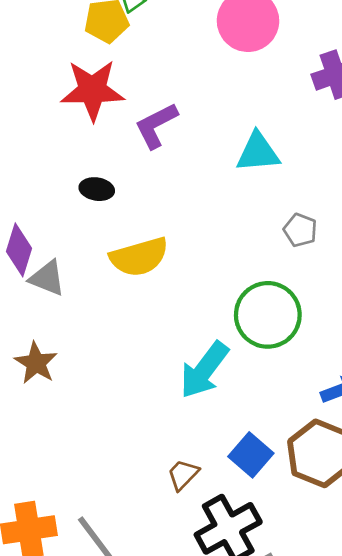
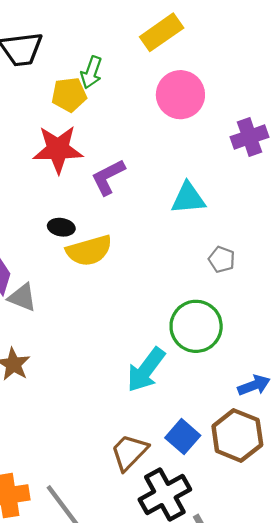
yellow semicircle: (139, 257) -> (89, 251), moved
brown trapezoid: (183, 475) -> (129, 452), size x1.5

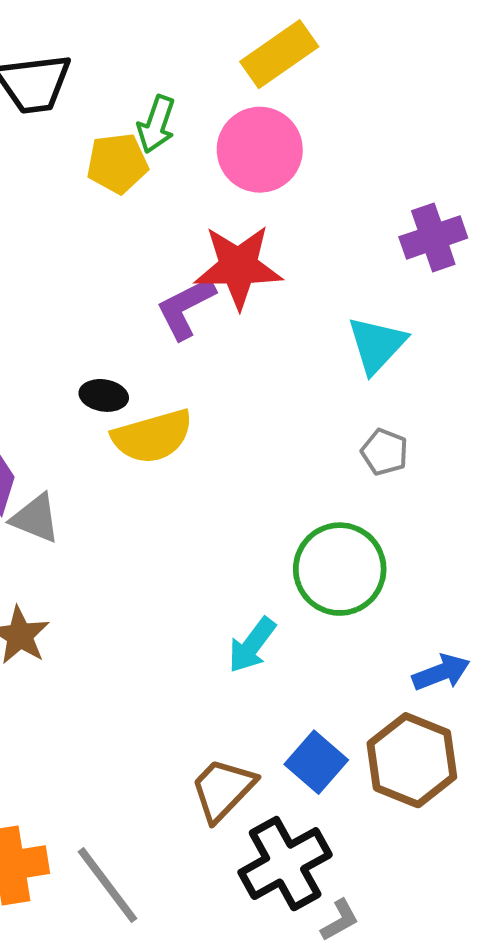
pink circle: (180, 95) -> (260, 150), moved
red star: (58, 149) -> (238, 267), moved
cyan triangle: (188, 198) -> (377, 345), moved, turned -42
cyan arrow: (146, 370) -> (252, 645), size x0.7

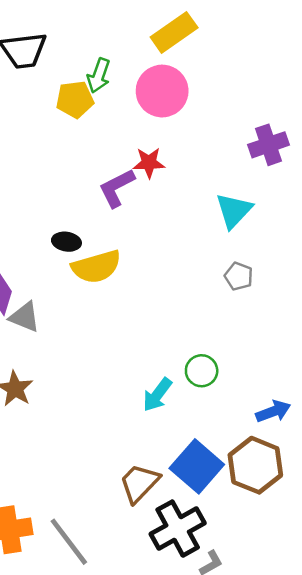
red star: (238, 267) -> (149, 163), size x0.6
green circle: (340, 569) -> (202, 371), moved, size x0.6
blue square: (316, 762) -> (197, 466), size x1.4

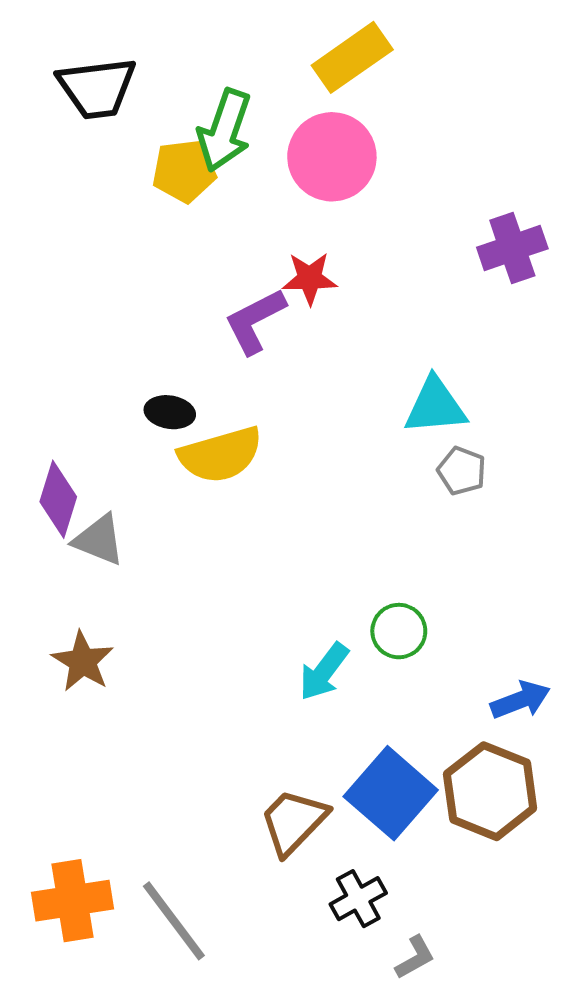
green arrow: (99, 75) -> (225, 130), size x1.4
cyan triangle: (234, 211) -> (435, 406), moved, turned 42
black cross: (178, 529) -> (358, 899), size x0.6

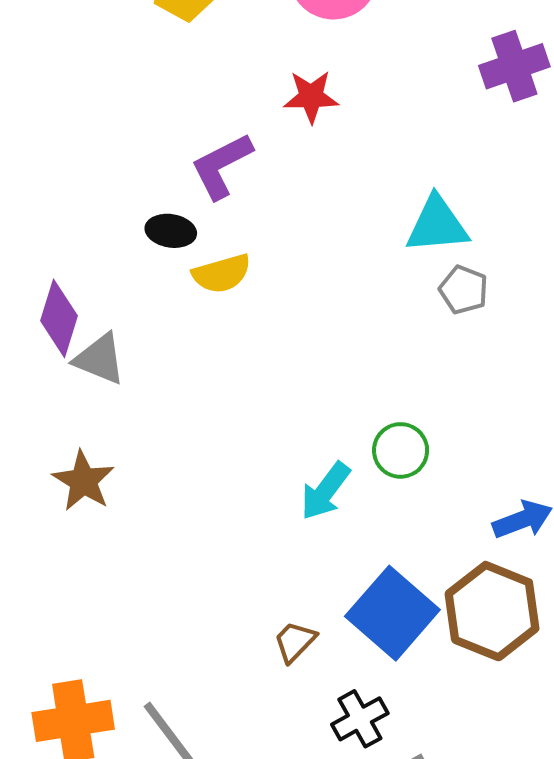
purple L-shape: (255, 321) -> (222, 166), moved
yellow semicircle: (220, 455) -> (222, 274), size x0.7
brown trapezoid: (293, 822) -> (295, 642), size x0.6

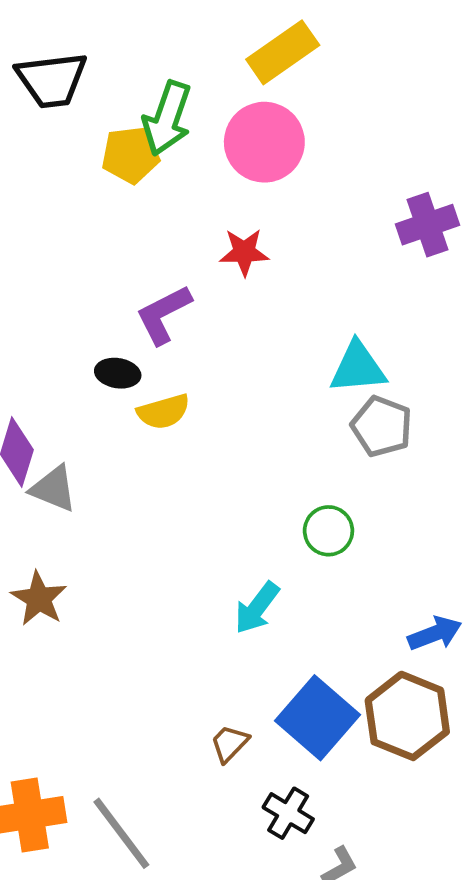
gray pentagon: (464, 290) -> (382, 426), size x1.4
green circle: (401, 450) -> (328, 531), moved
black cross: (360, 719) -> (288, 813), turned -30

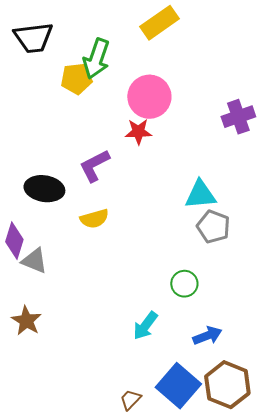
pink circle: (264, 142) -> (149, 97), moved
black ellipse: (118, 373) -> (44, 189), moved, size x1.6
blue arrow: (435, 633) -> (207, 336), moved

